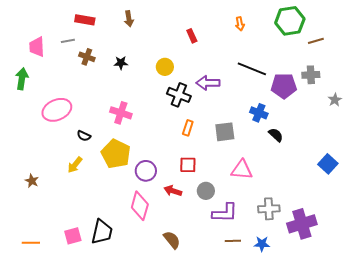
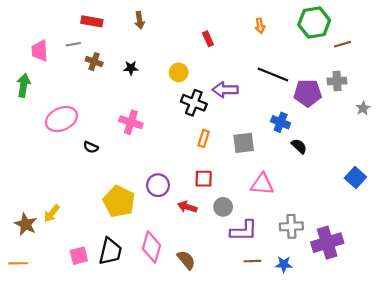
yellow pentagon: (116, 154) -> (119, 201), moved
yellow arrow: (75, 165) -> (52, 213), moved
brown star: (32, 181) -> (26, 224), moved, size x1.5
pink diamond: (140, 206) -> (152, 247), moved
orange line: (31, 243) -> (18, 263), moved

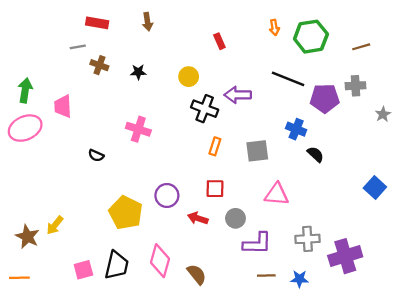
green hexagon: (314, 22) -> (311, 37), moved
pink trapezoid: (40, 51) -> (63, 106), moved
pink ellipse: (61, 119) -> (25, 128), moved

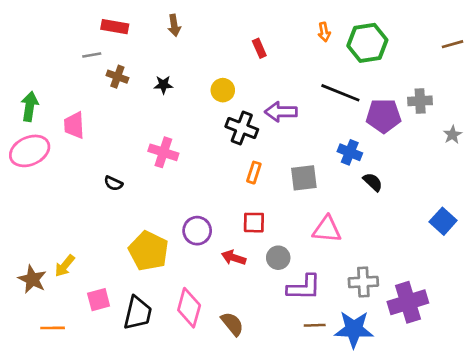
brown line: (361, 47) -> (452, 44), moved
pink square: (83, 270) -> (99, 300), moved
orange line: (19, 278) -> (53, 328), moved
blue star: (299, 279) -> (354, 329), size x1.8

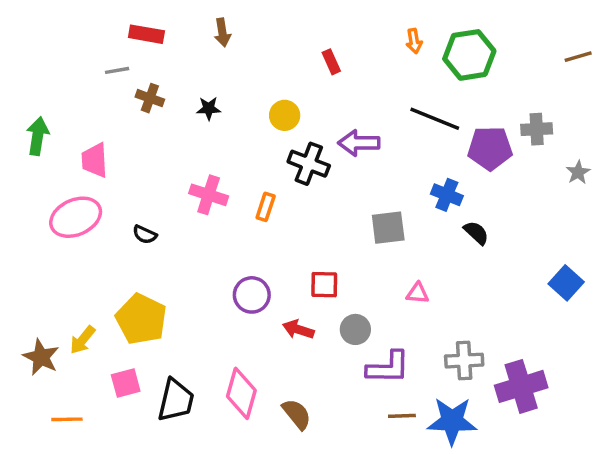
pink ellipse: (30, 151) -> (76, 217), moved
orange rectangle: (254, 173) -> (266, 207), moved
pink triangle: (327, 229) -> (418, 293), size x0.6
yellow pentagon: (149, 251) -> (141, 319), moved

